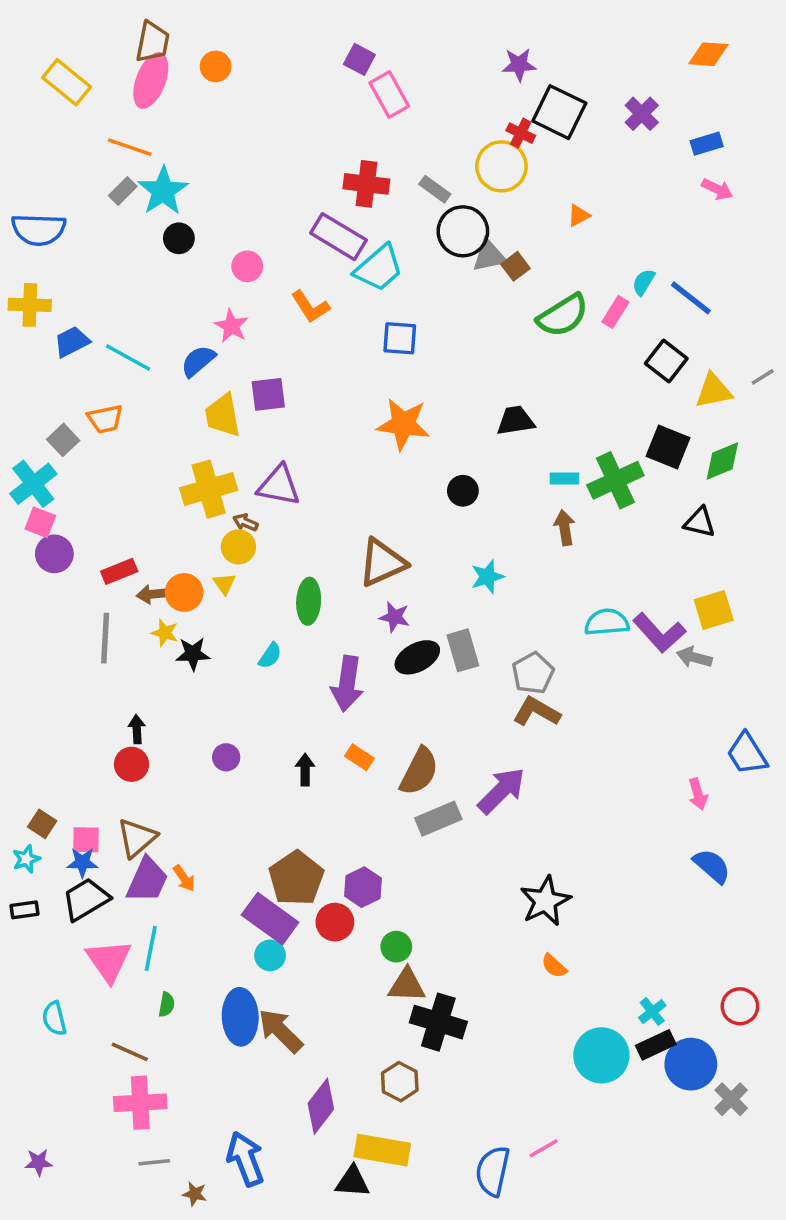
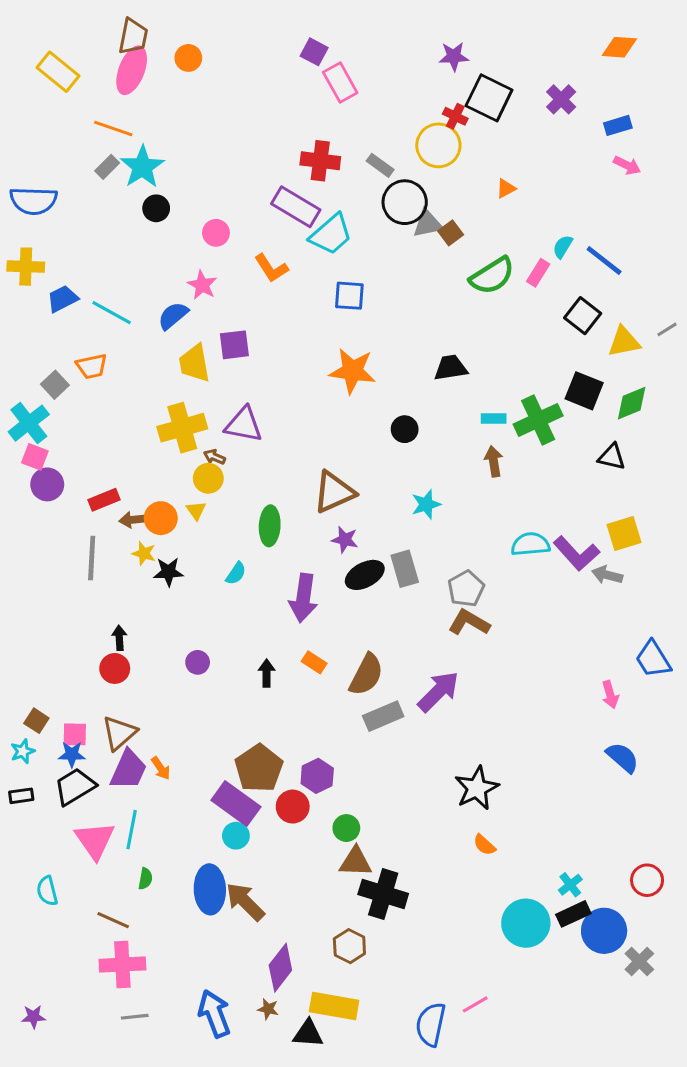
brown star: (195, 1194) -> (268, 1009), moved

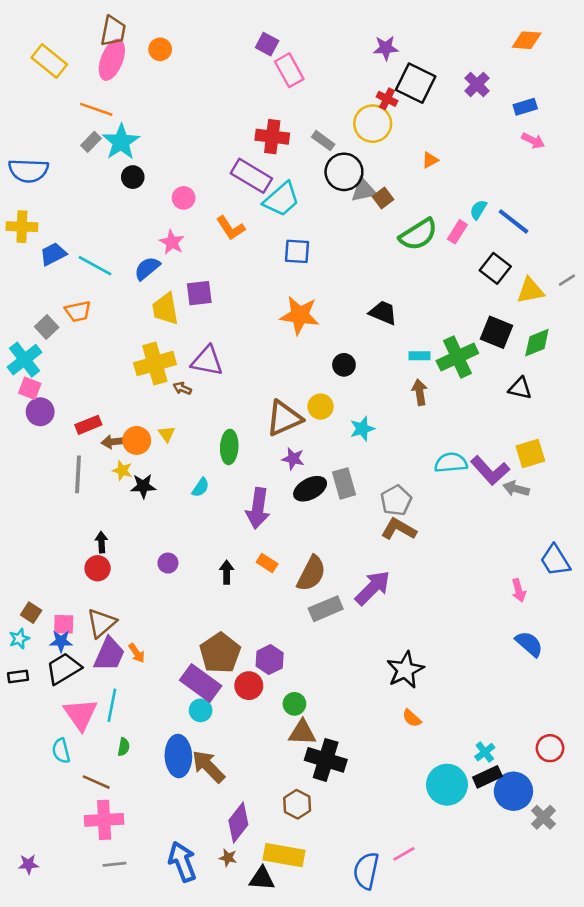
black trapezoid: (451, 368) -> (383, 313), turned 32
yellow circle: (208, 478) -> (321, 407), moved
cyan semicircle: (47, 891) -> (61, 751), moved

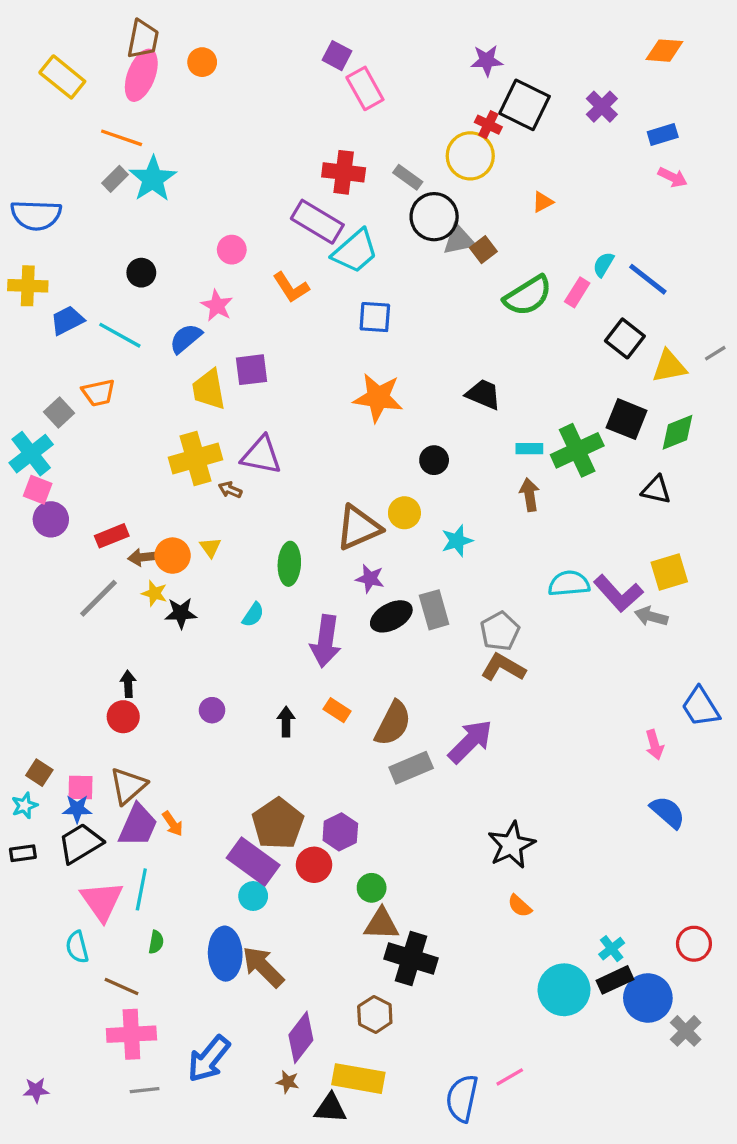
black circle: (133, 177) -> (141, 273), moved
gray line: (78, 474) -> (99, 598), turned 42
blue arrow: (182, 862) -> (209, 1059), moved, turned -120

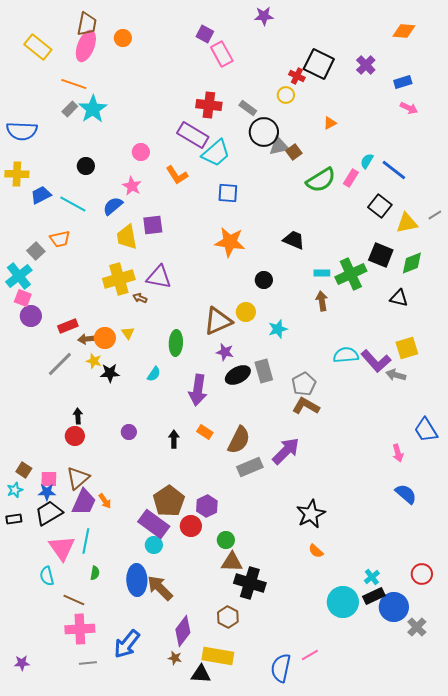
purple star: (487, 60) -> (264, 16), moved
yellow circle: (470, 156) -> (286, 95), size x0.6

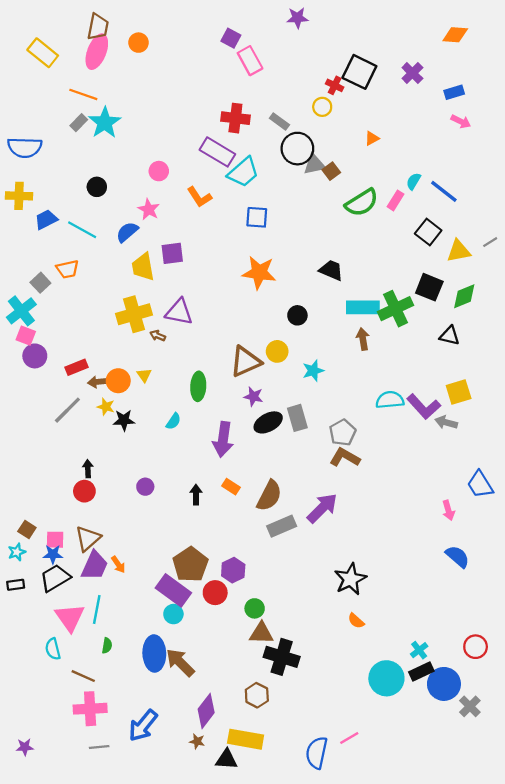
cyan rectangle: (322, 273) -> (363, 307), size x1.8

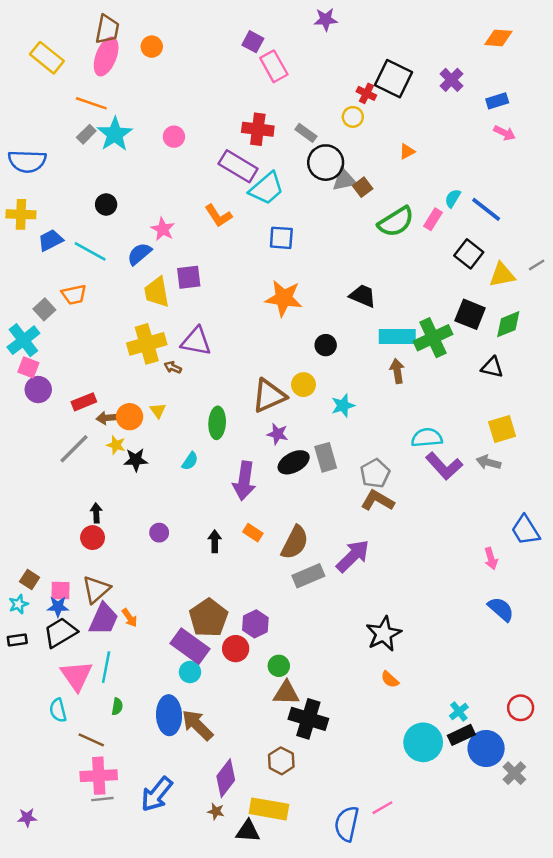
pink circle: (159, 171) -> (174, 137), moved
purple L-shape: (424, 407) -> (444, 466), moved
gray line: (99, 747) -> (102, 799), moved

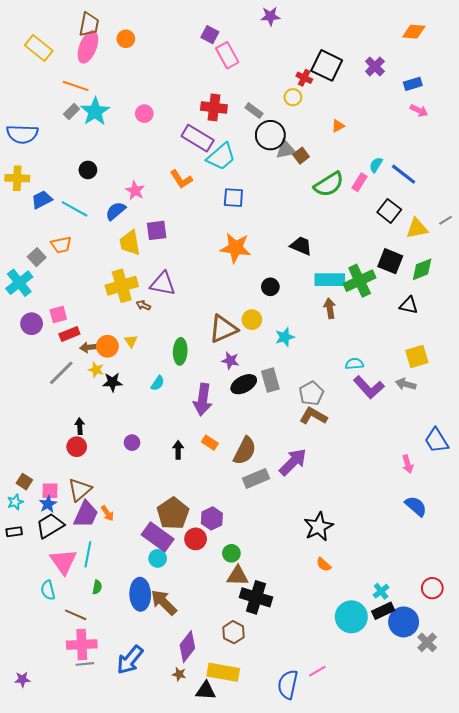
pink square: (28, 367) -> (58, 314), moved, turned -36
cyan semicircle: (427, 438) -> (354, 364), size x0.7
blue star: (58, 607) -> (48, 504), turned -30

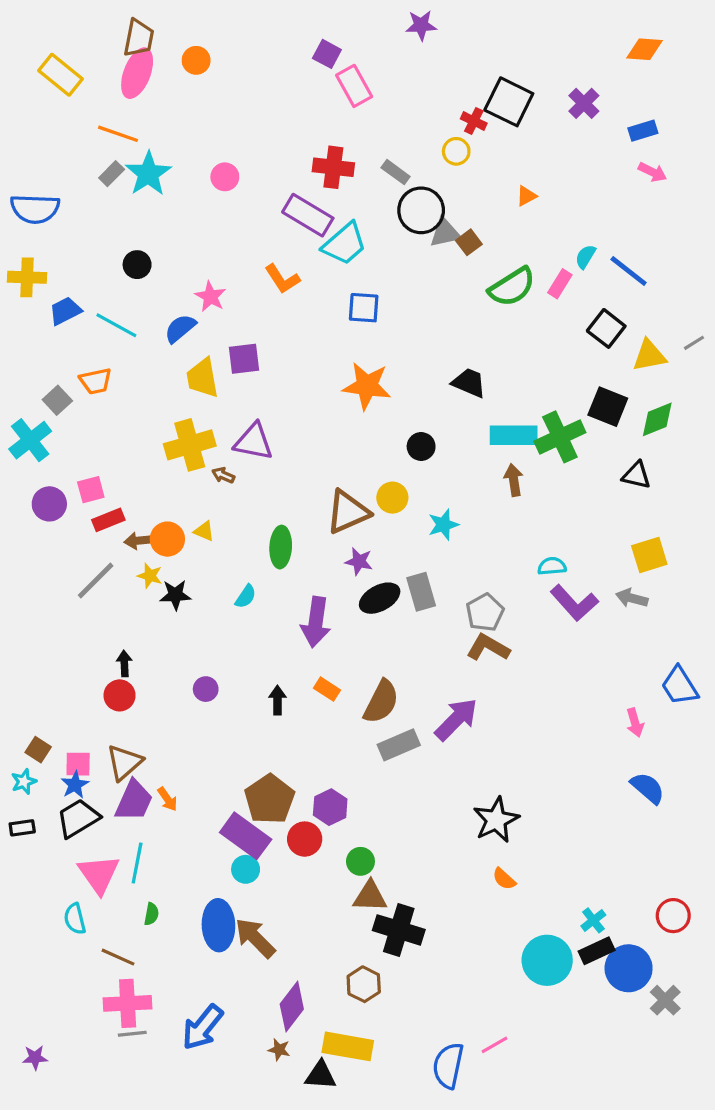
yellow triangle: (131, 341) -> (204, 531), turned -32

